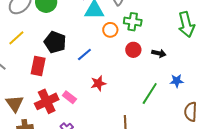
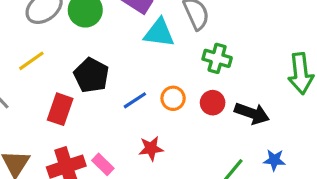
orange circle: (110, 30) -> (173, 98), moved
black arrow: (159, 53) -> (252, 113), size x1.5

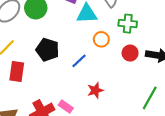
orange circle: (173, 98) -> (101, 39), moved
red rectangle: (60, 109) -> (17, 71), moved

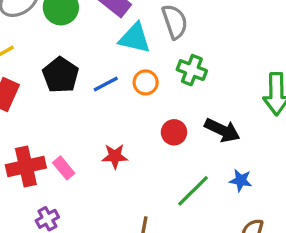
red circle: (130, 53) -> (174, 132), moved
blue line: (79, 61) -> (106, 84), moved

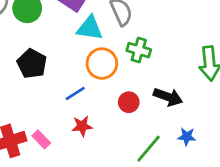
orange circle: (146, 82) -> (102, 64), size x1.5
blue line: (106, 84) -> (75, 94), moved

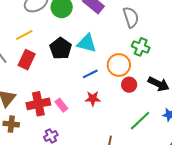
cyan triangle: (90, 28) -> (87, 43), moved
orange circle: (102, 64) -> (119, 65), moved

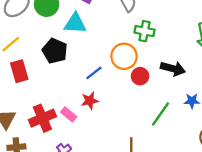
cyan triangle: (87, 43) -> (75, 23), moved
red rectangle: (27, 60) -> (19, 71), turned -30
red star: (93, 99) -> (90, 101), moved

